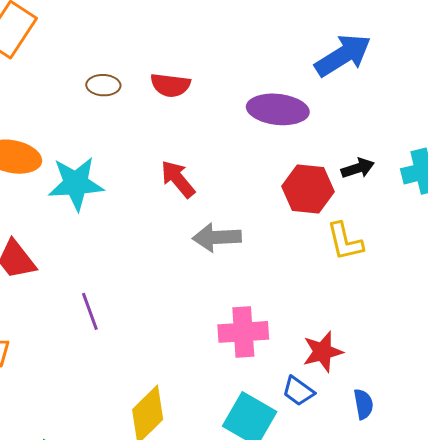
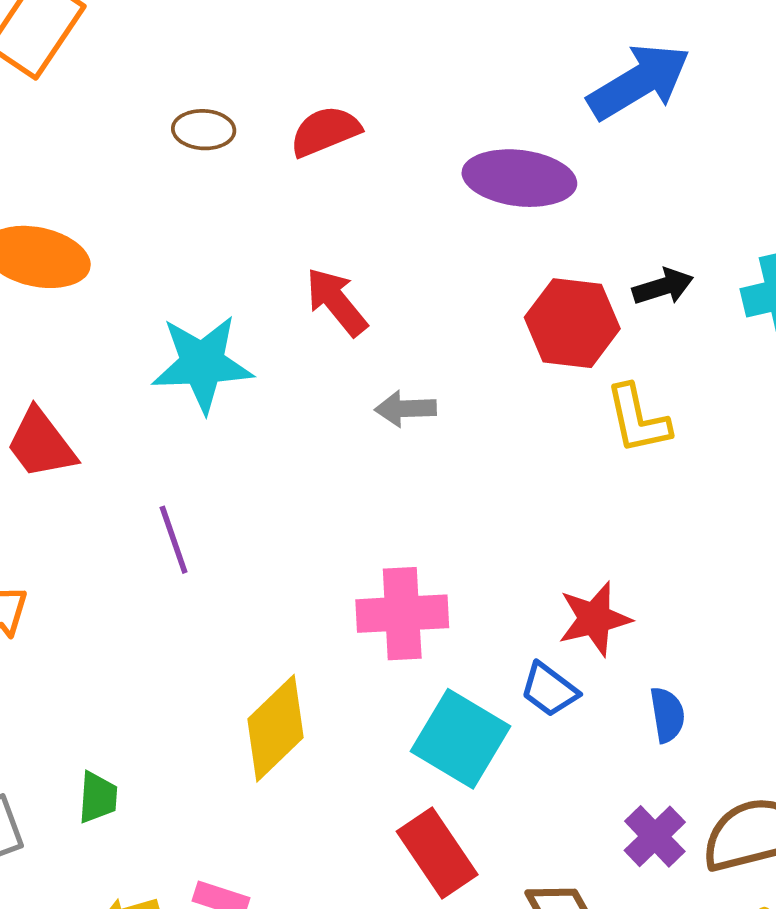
red semicircle: (170, 85) -> (325, 131), turned 150
cyan star: (76, 184) -> (202, 364), moved
gray arrow: (217, 237) -> (406, 409), size x0.7
pink cross: (243, 332) -> (402, 614), moved

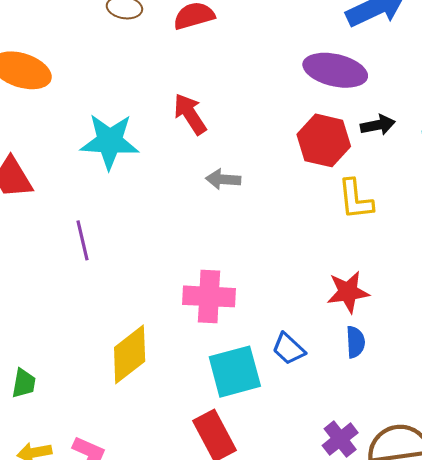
purple ellipse: (519, 178) -> (335, 70), moved
red star: (595, 619) -> (348, 292), moved
blue semicircle: (667, 715) -> (355, 342), moved
cyan square: (461, 739) -> (235, 372), turned 38

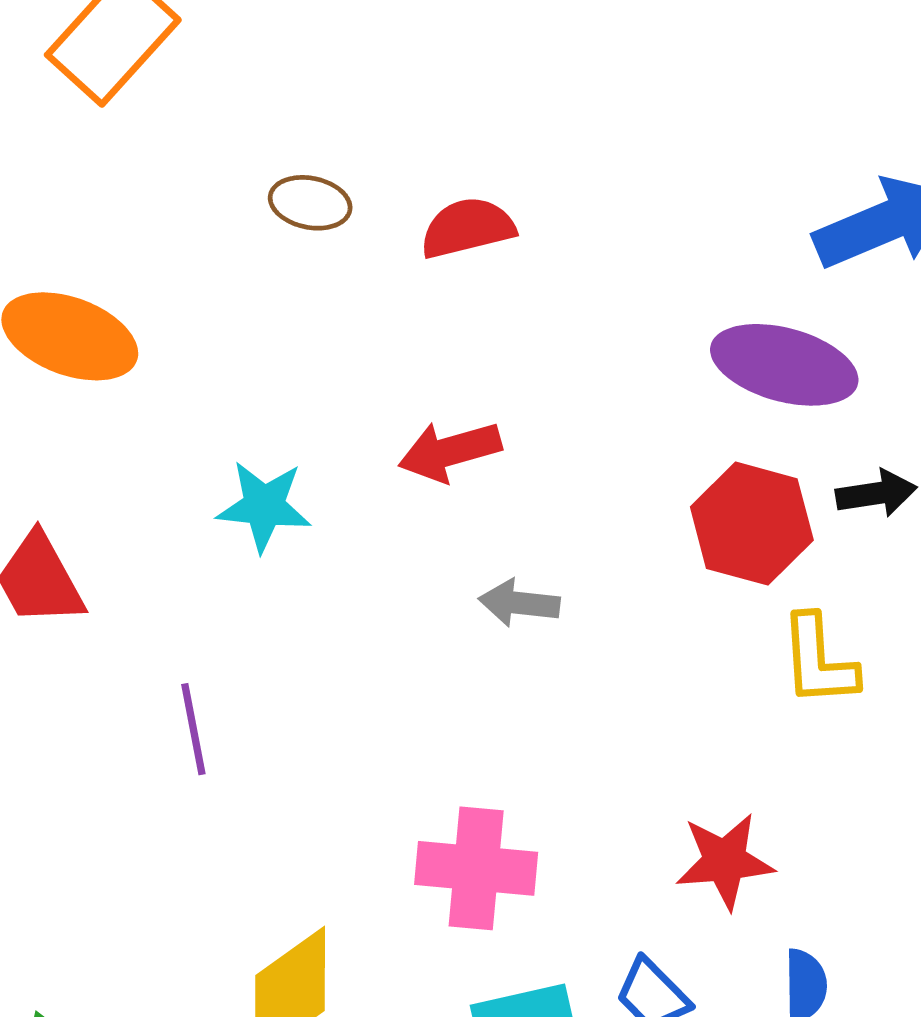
red arrow: (190, 114) -> (450, 451), turned -75
cyan star: (110, 141) -> (264, 506), size x0.7
red star: (348, 292) -> (725, 861), moved

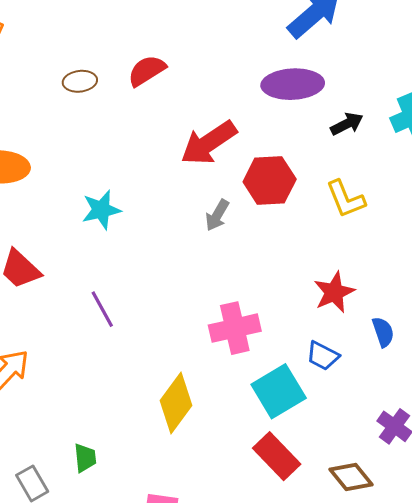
red arrow: (450, 451) -> (209, 143), moved, size x1.4
red hexagon: (752, 524) -> (270, 180), moved
gray arrow: (519, 603) -> (217, 215), turned -48

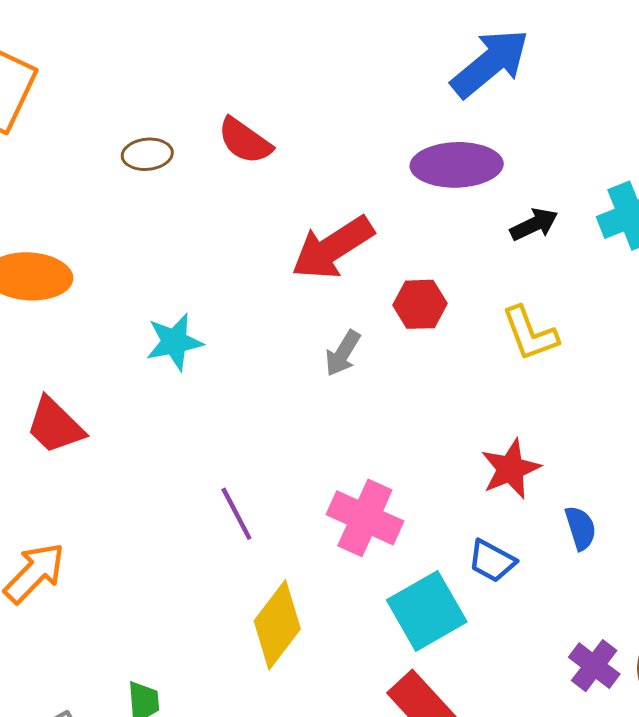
red semicircle: (147, 71) -> (245, 141), turned -114
red hexagon: (270, 180) -> (420, 304), size x0.7
purple line: (102, 309) -> (236, 514), moved
pink cross: (235, 328) -> (365, 518), turned 36

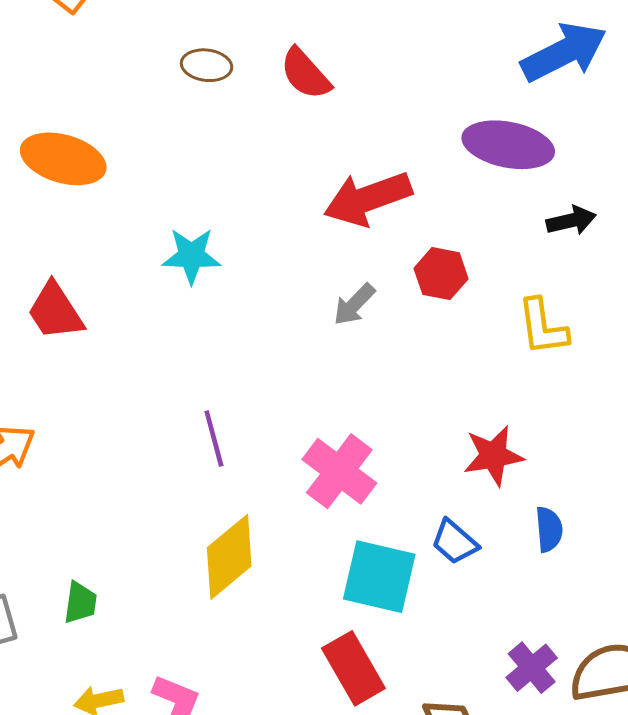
cyan square: (427, 611) -> (379, 577), turned 30

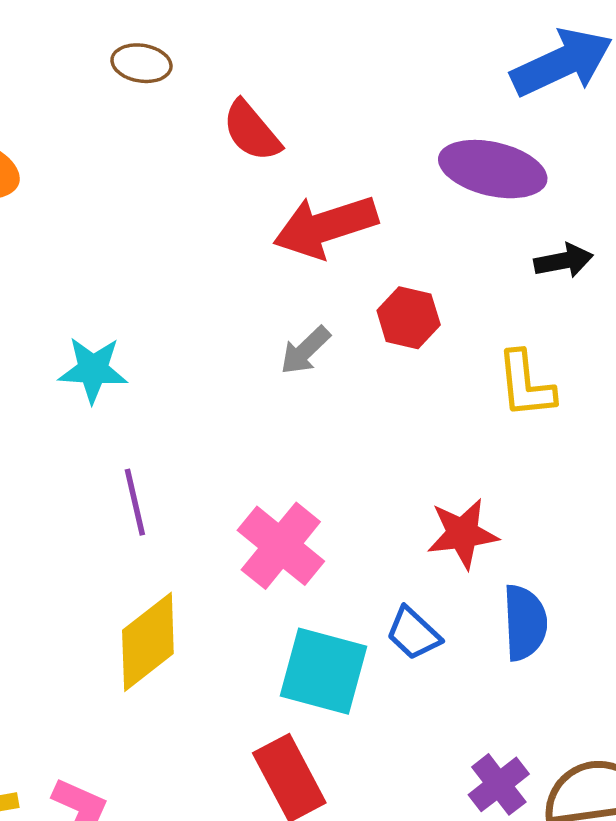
red semicircle: (305, 74) -> (252, 131), moved
cyan star: (191, 256) -> (93, 370), moved
blue semicircle: (549, 529) -> (525, 623), size x1.4

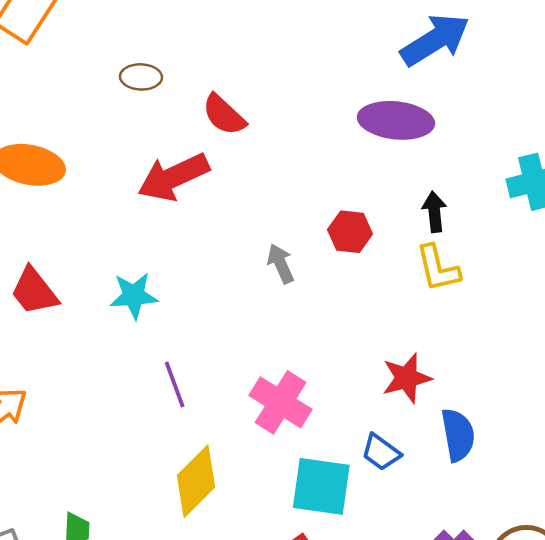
red arrow: (325, 226) -> (173, 177), moved
black arrow: (563, 261) -> (434, 212), moved, turned -78
gray arrow: (305, 350) -> (281, 264), turned 117

